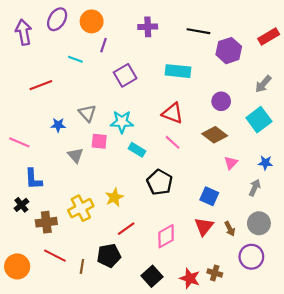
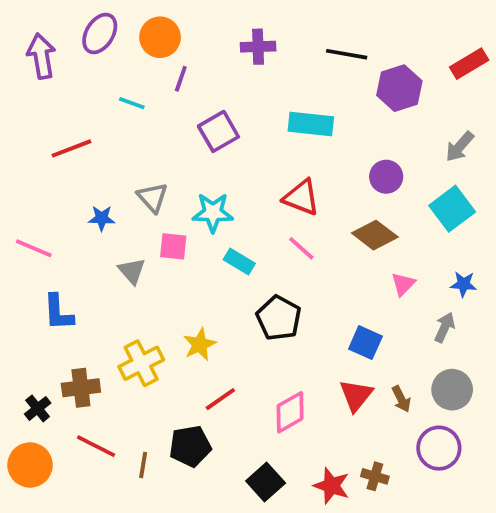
black cross: (21, 205) -> (38, 408), moved

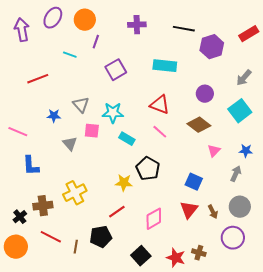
yellow star: (200, 344) -> (124, 183), moved, turned 30

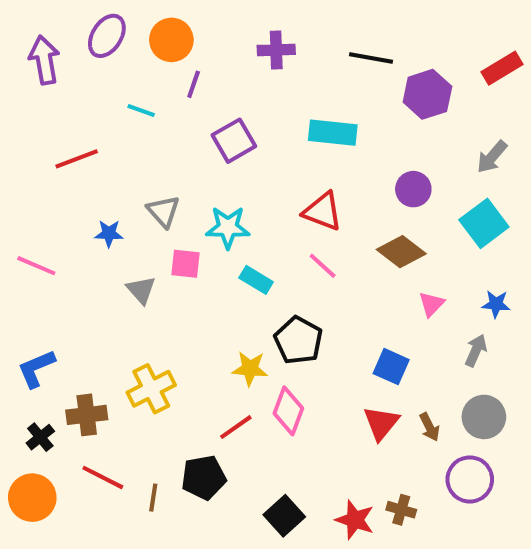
blue L-shape: (31, 166) -> (36, 369), moved, turned 70
pink diamond: (154, 219) -> (288, 411), moved, turned -40

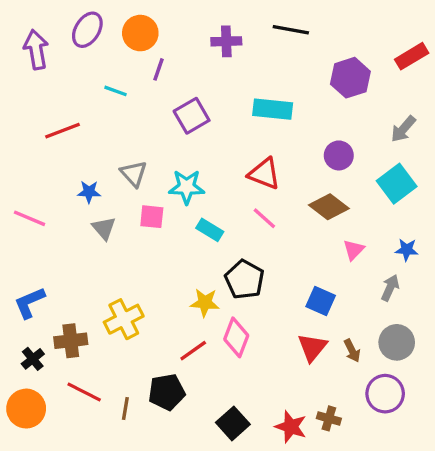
black line: (371, 58) -> (291, 30), moved
gray triangle: (141, 290) -> (104, 228), moved

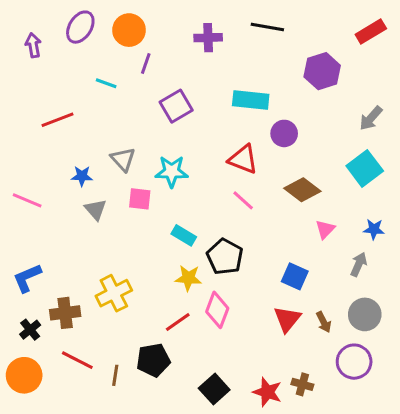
purple arrow: (36, 50) -> (33, 45), size x0.7
red rectangle: (412, 56) -> (371, 32), moved
purple circle: (339, 155) -> (284, 133), moved
cyan rectangle: (210, 230) -> (184, 235), moved

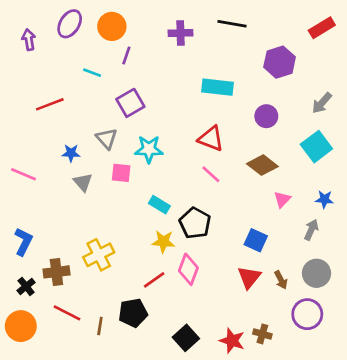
purple square: (176, 106) -> (130, 103), moved
purple circle: (284, 133) -> (266, 116), moved
blue L-shape: (27, 278) -> (23, 242), turned 140

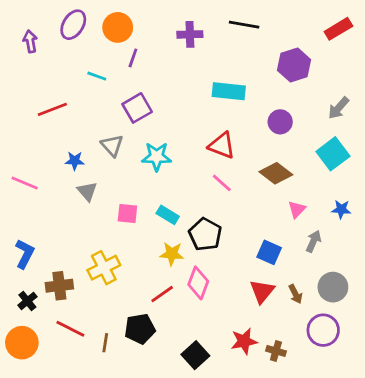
pink square: (121, 173) -> (127, 214), moved
gray arrow: (311, 230) -> (313, 241), moved
red star: (232, 341) -> (244, 341), moved, turned -30

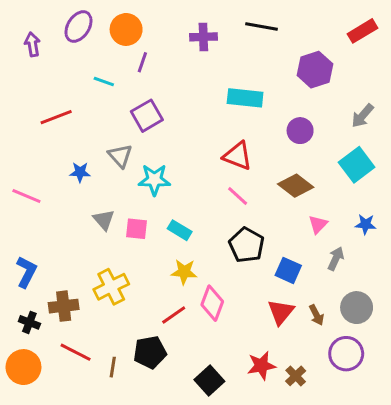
cyan star: (157, 157) -> (154, 180), moved
gray triangle: (87, 191) -> (104, 220), moved
black pentagon: (205, 234) -> (247, 245), moved
black cross: (27, 301) -> (29, 322), turned -30
brown cross: (276, 351) -> (296, 376), turned 30

